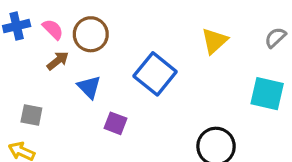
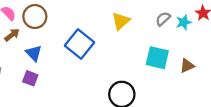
purple square: (115, 123) -> (30, 78), moved

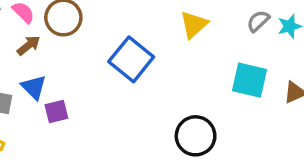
blue triangle: (34, 53) -> (34, 87), moved
purple square: (30, 78) -> (56, 111), turned -35

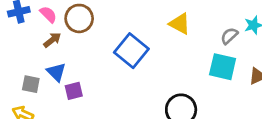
gray semicircle: (258, 21) -> (229, 36), moved
yellow triangle: (194, 25) -> (180, 24), turned -50

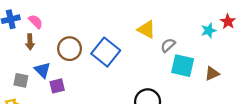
brown circle: (79, 18) -> (70, 49), moved
gray semicircle: (229, 36) -> (168, 45), moved
brown arrow: (52, 40) -> (30, 42), moved, turned 126

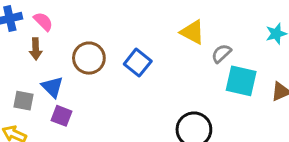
blue square: (106, 52) -> (138, 63), size x0.7
purple square: (57, 86) -> (62, 116), moved, turned 35

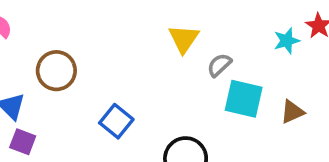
yellow triangle: (192, 32) -> (184, 39), turned 36
blue square: (138, 63) -> (116, 121), moved

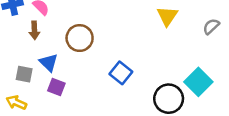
gray semicircle: (219, 65) -> (211, 26), moved
cyan square: (244, 99) -> (198, 82), moved, turned 32

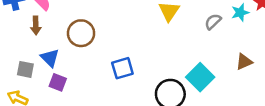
blue square: (121, 73) -> (122, 68), turned 35

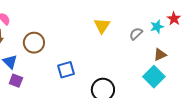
brown triangle: (244, 62) -> (160, 55), moved
cyan square: (200, 77) -> (154, 77), moved

